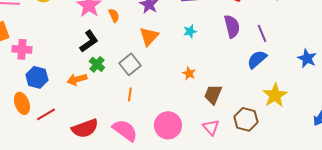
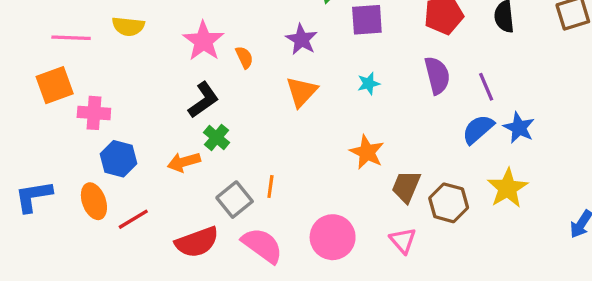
blue star: (307, 58) -> (519, 128), moved
gray square: (130, 64) -> (235, 200), moved
orange star: (189, 73) -> (367, 152), size x1.5
brown hexagon: (246, 119) -> (449, 203), moved

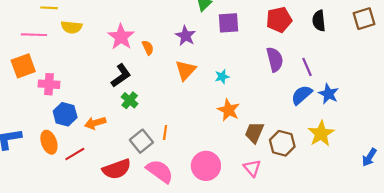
cyan star: (369, 84) -> (222, 77), moved
orange arrow: (184, 162) -> (95, 123), moved

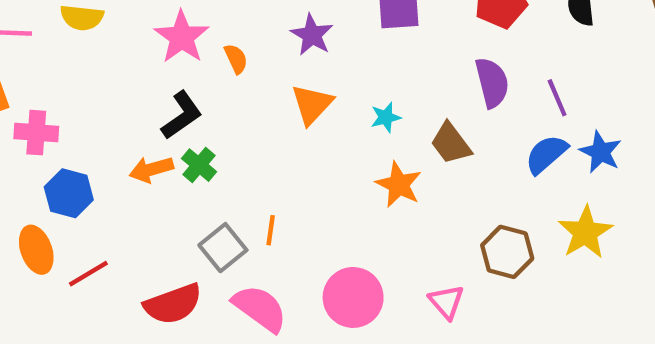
orange arrow: (95, 123) -> (151, 169), moved
brown trapezoid: (254, 133) -> (451, 143), moved, turned -60

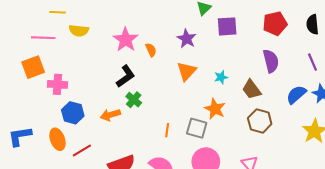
purple line: (557, 98) -> (313, 62), moved
orange arrow: (151, 169) -> (110, 115), moved
orange star: (399, 185) -> (215, 109), moved
gray square: (223, 248) -> (197, 128), moved, turned -35
brown hexagon: (507, 252) -> (260, 121), moved

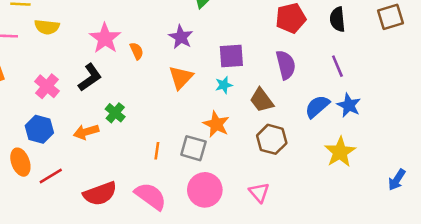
purple square: (227, 26) -> (231, 56), moved
black L-shape: (126, 76) -> (90, 77), moved
pink cross: (57, 84) -> (47, 86), moved, turned 36

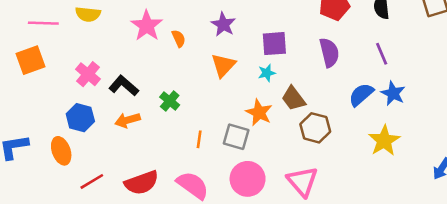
black L-shape: (90, 77) -> (124, 86), moved, turned -104
brown trapezoid: (262, 100) -> (294, 98), moved
green cross: (115, 113) -> (170, 101), moved
red line: (51, 176) -> (92, 181), moved
pink triangle: (259, 192) -> (302, 181), size x1.5

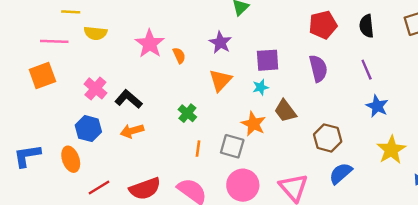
blue semicircle: (361, 95) -> (341, 173), moved
green cross: (170, 101) -> (187, 113), moved
brown hexagon: (315, 128) -> (328, 138), moved
yellow star: (384, 141) -> (391, 150), moved

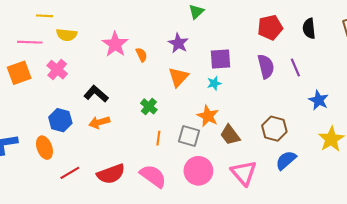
purple line: (367, 70) -> (295, 67), moved
pink cross: (95, 88) -> (57, 70), moved
brown trapezoid: (285, 111) -> (230, 135), moved

